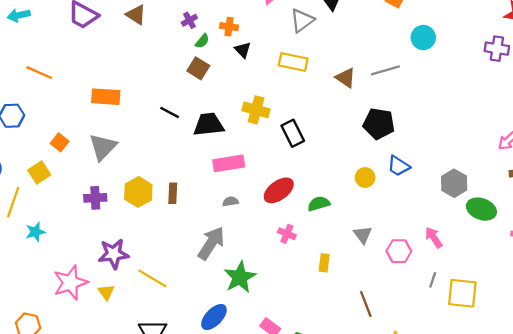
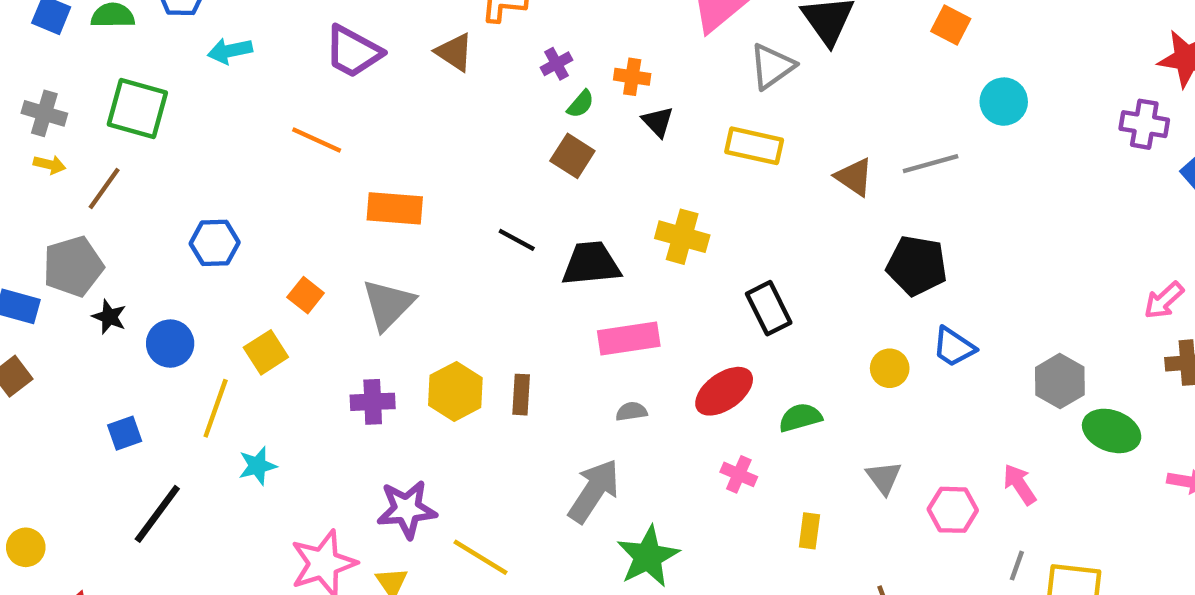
orange line: (39, 73) -> (317, 140), moved
black rectangle: (293, 133) -> (769, 308), moved

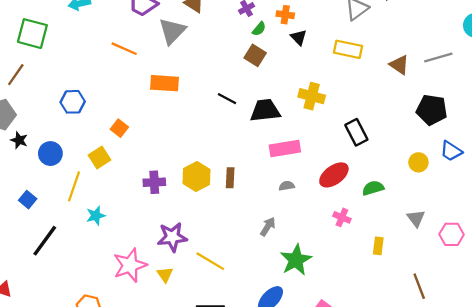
gray triangle: (388, 305) -> (172, 31), moved
blue square: (125, 433) -> (28, 200), turned -30
gray arrow: (594, 491) -> (268, 227), size x0.6

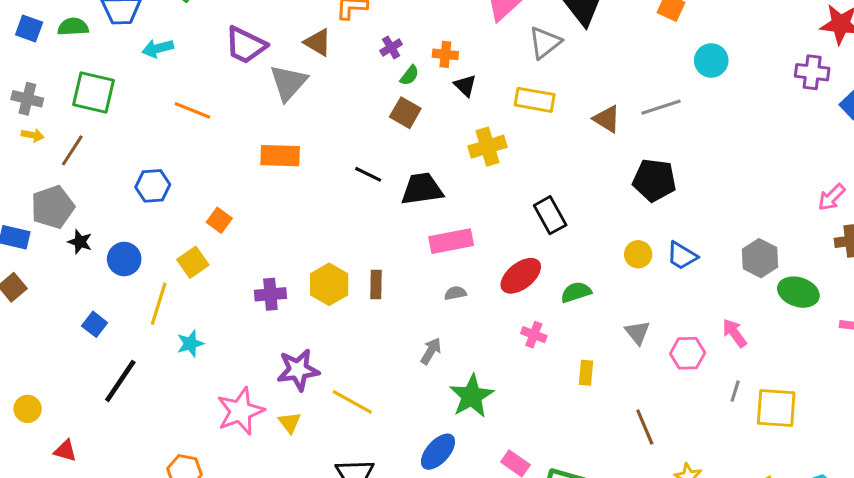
orange line: (124, 49) -> (192, 110), moved
yellow cross: (312, 96) -> (488, 147), moved, turned -30
blue trapezoid: (451, 151) -> (682, 256), moved

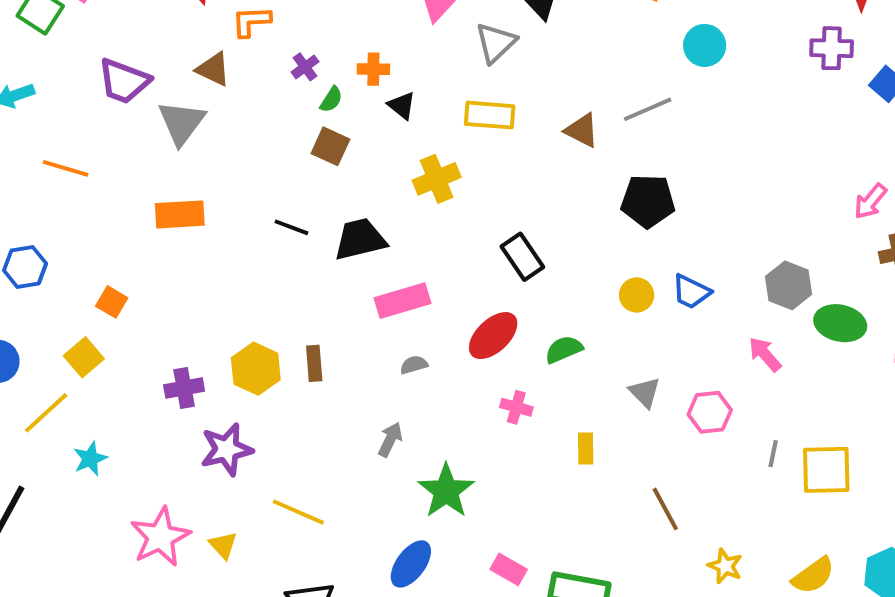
yellow line: (159, 304) -> (46, 413), turned 36
pink arrow: (734, 333) -> (765, 354), moved
purple star: (298, 370) -> (227, 449), moved

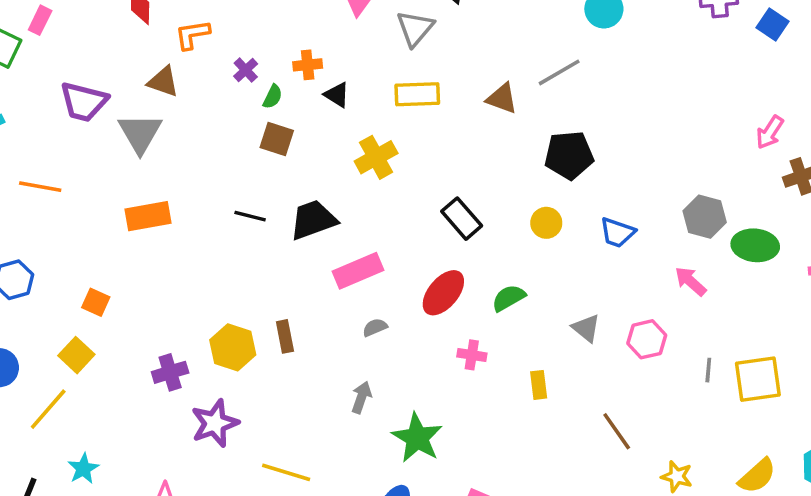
yellow circle: (637, 295) -> (546, 223), moved
cyan star: (90, 459) -> (83, 469), moved

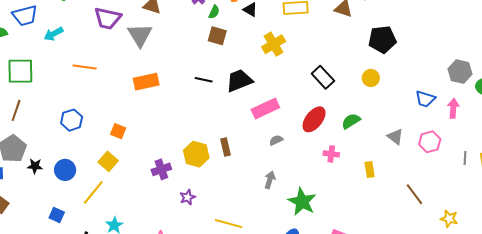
blue trapezoid: (617, 232) -> (425, 99), moved
pink arrow: (690, 281) -> (453, 108), turned 54
purple star: (215, 423) -> (188, 197), size x0.6

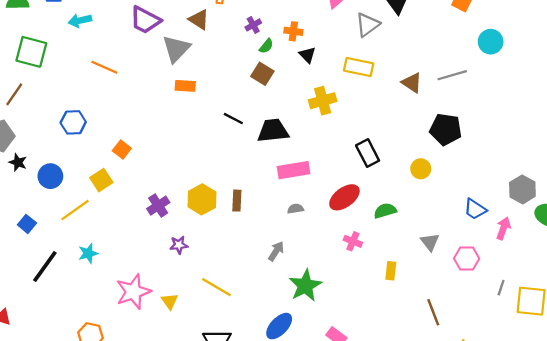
orange rectangle: (146, 82) -> (185, 86), moved, size x0.7
purple cross: (161, 169) -> (158, 206), turned -30

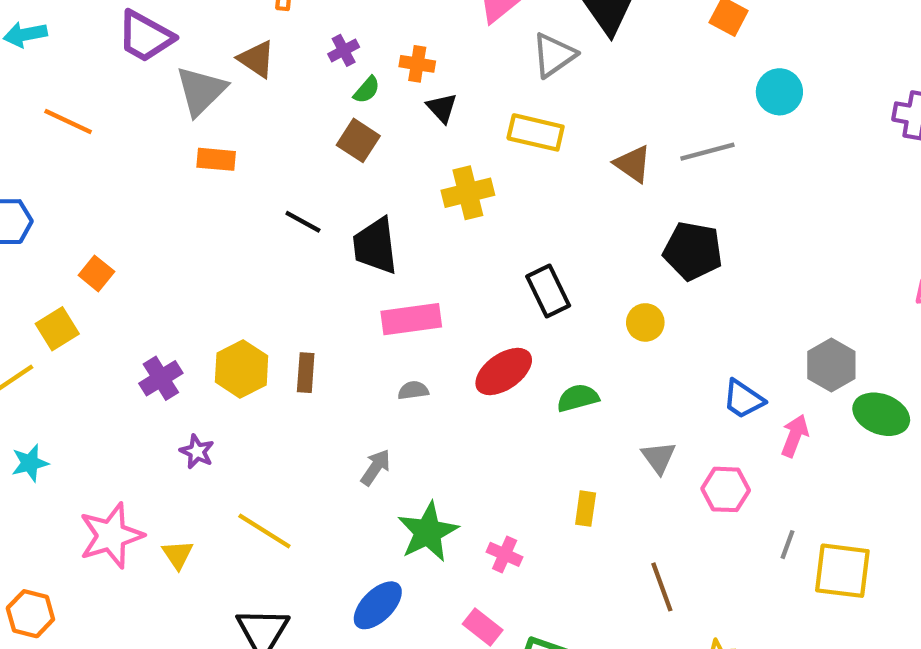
brown triangle: (199, 20) -> (257, 59), moved
black trapezoid: (273, 131) -> (375, 246), turned -92
pink cross: (353, 241) -> (505, 554), moved
purple star: (179, 245) -> (197, 452), turned 30

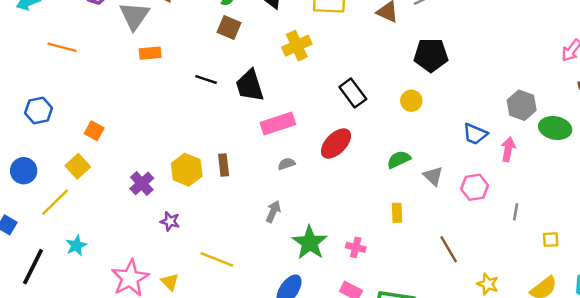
green semicircle: (578, 398) -> (399, 160), moved
yellow square: (842, 571) -> (551, 240), moved, size x0.5

